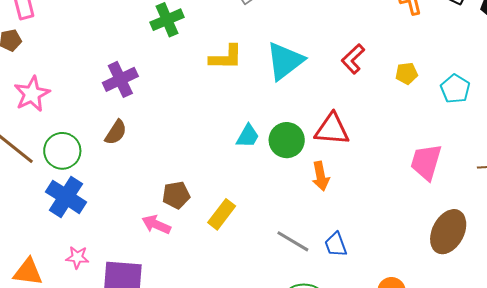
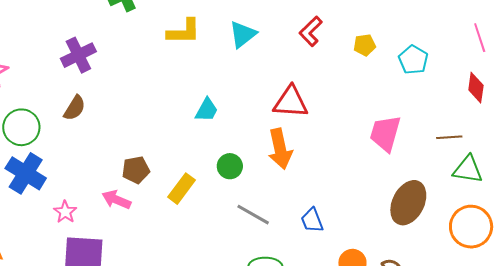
cyan triangle: (285, 61) -> (243, 34), size x0.7
green circle: (287, 140) -> (230, 166), moved, size x0.7
orange arrow: (321, 176) -> (280, 149), size x1.4
blue trapezoid: (336, 245) -> (312, 220), moved
pink star: (77, 257) -> (65, 212), moved, turned 30

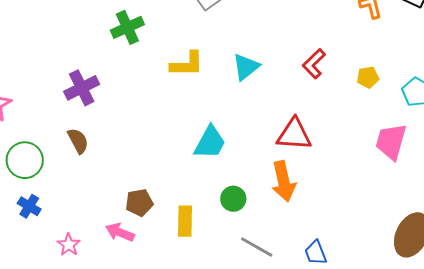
brown semicircle: (75, 108) -> (78, 141), turned -60
cyan trapezoid: (207, 110) -> (210, 142), size x1.4
pink trapezoid: (385, 133) -> (391, 142), moved
blue cross: (26, 173) -> (29, 206), size x0.6
yellow rectangle: (182, 189) -> (185, 221), turned -36

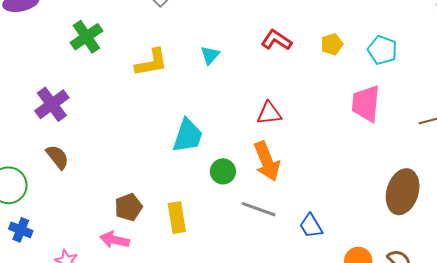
red L-shape: (314, 64) -> (276, 40), turned 88
cyan triangle: (246, 67) -> (210, 55), size x0.7
red triangle: (294, 134) -> (269, 113), size x0.7
green circle: (233, 199) -> (223, 171), moved
gray line: (257, 247) -> (259, 209), moved

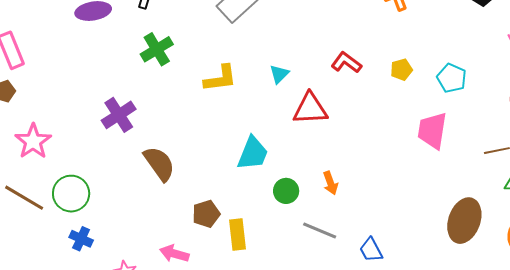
red triangle: (269, 113) -> (310, 109), moved, size x1.4
brown semicircle: (57, 157) -> (159, 164), moved, size x1.4
orange arrow: (267, 161) -> (330, 183), size x0.6
brown pentagon: (128, 207) -> (206, 214), moved

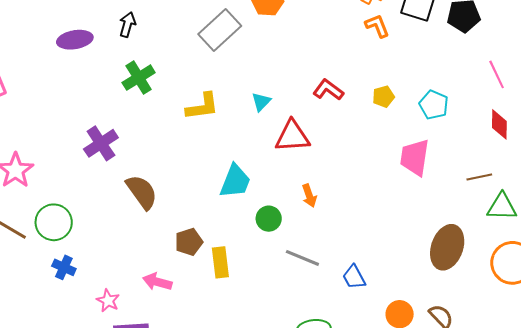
orange arrow: (330, 183) -> (309, 196), moved

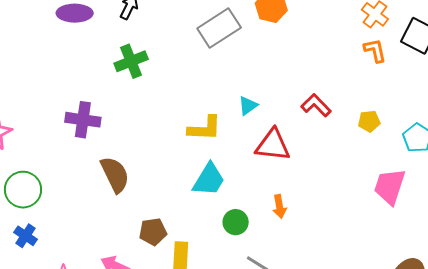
yellow L-shape: (202, 106) -> (205, 128), moved
purple cross: (101, 143) -> (83, 120), turned 32

